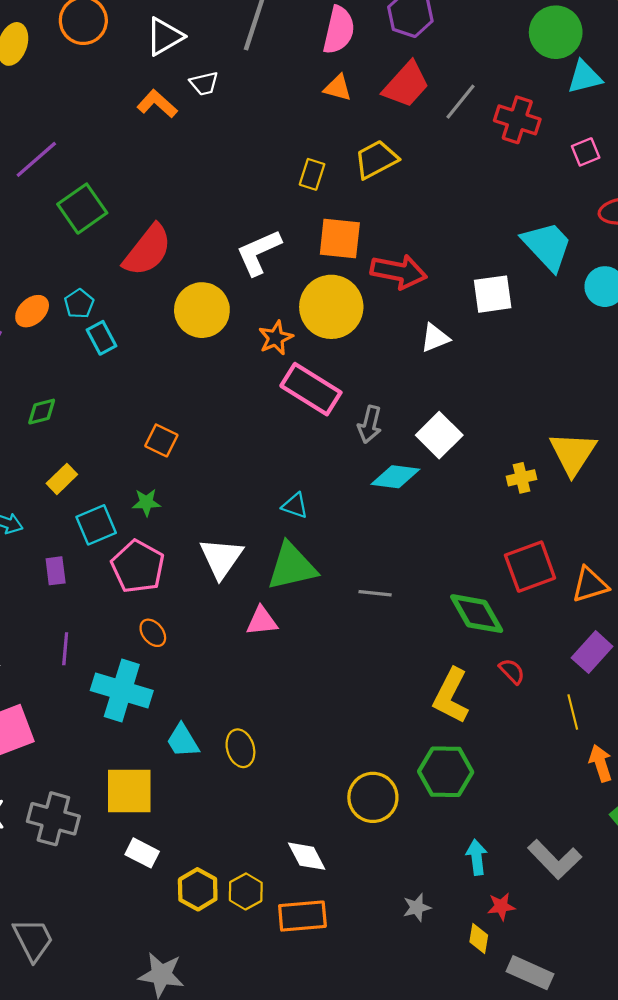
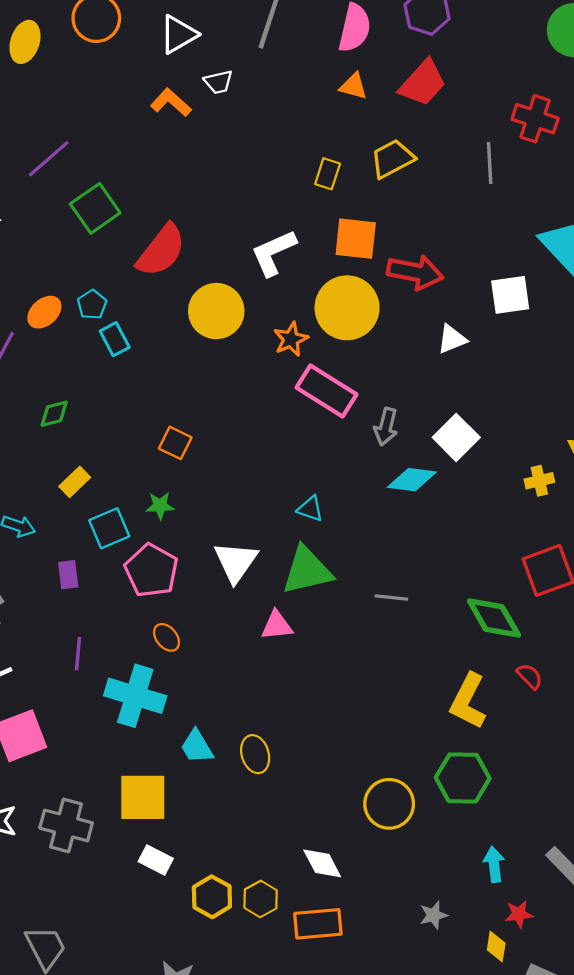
gray line: (461, 102) -> (490, 163), moved, turned -42

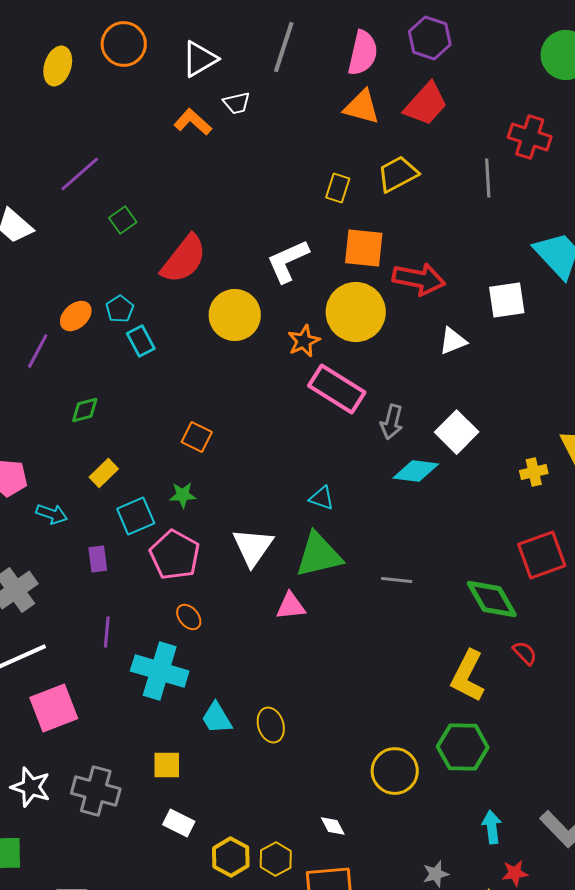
orange triangle: (354, 86) -> (362, 107), size x1.4
green square: (95, 208) -> (123, 220), size x0.6
yellow square: (143, 797) -> (167, 765), size x0.6
white diamond: (322, 863) -> (333, 826), size x0.7

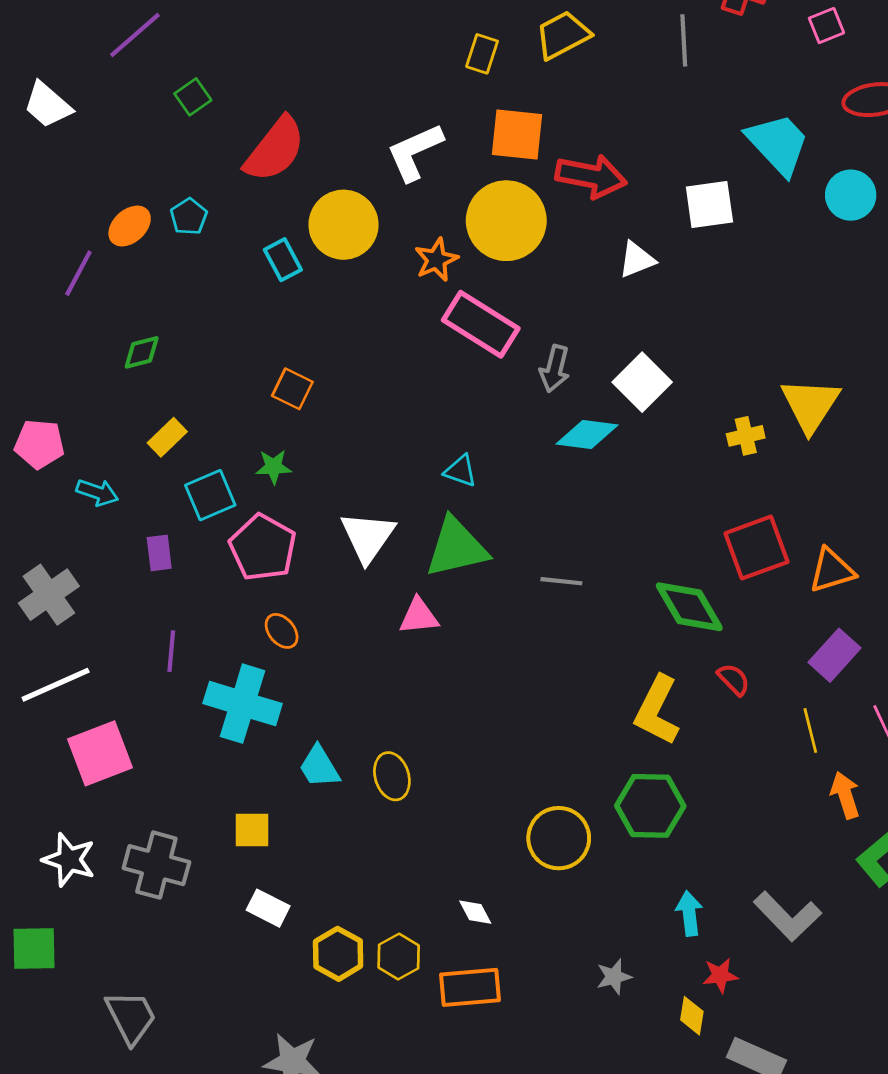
cyan rectangle: (141, 341) -> (283, 260), moved

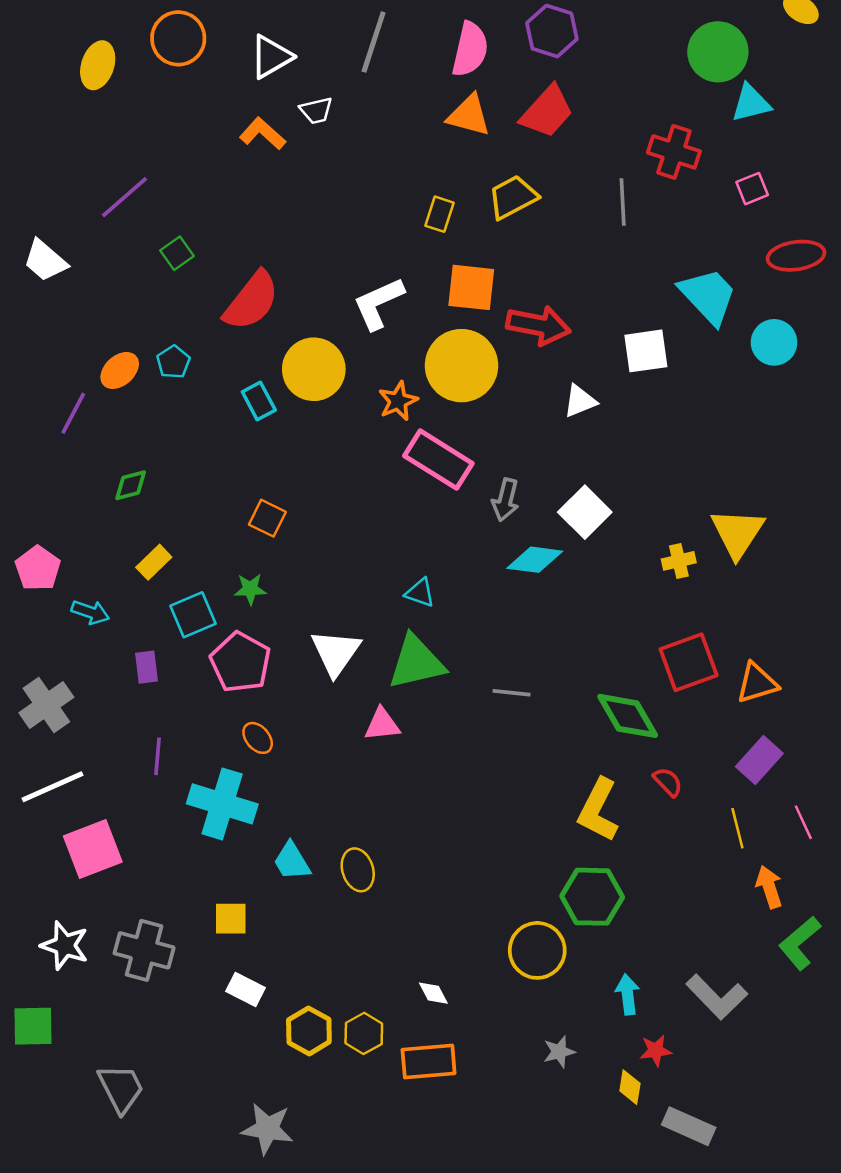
pink pentagon: (39, 444) -> (38, 568), turned 30
yellow circle: (559, 838) -> (537, 950), moved

